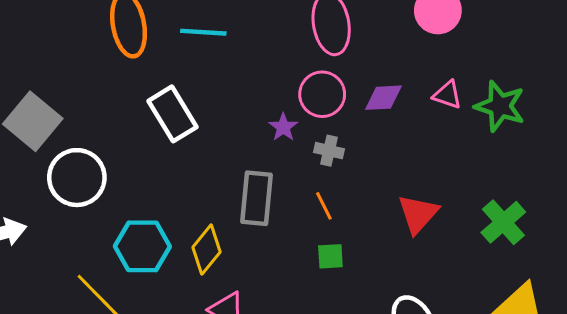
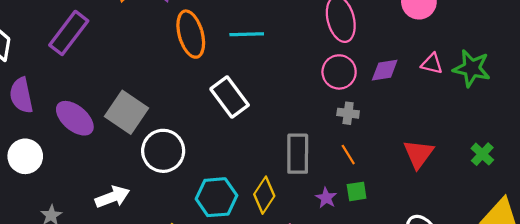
purple star: (283, 127) -> (326, 198), moved
green cross: (503, 222) -> (482, 154), size x0.7

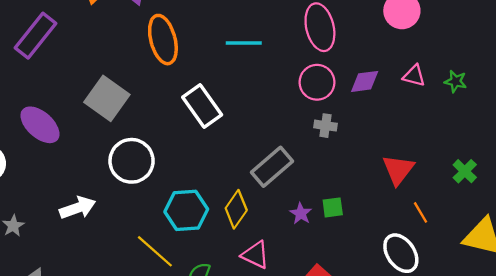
cyan line: (247, 34) -> (244, 43), moved
green star: (472, 68) -> (456, 81), size x0.6
gray square: (127, 112) -> (107, 98), moved
gray rectangle: (298, 154) -> (272, 167), turned 48
orange line: (348, 155) -> (421, 212), moved

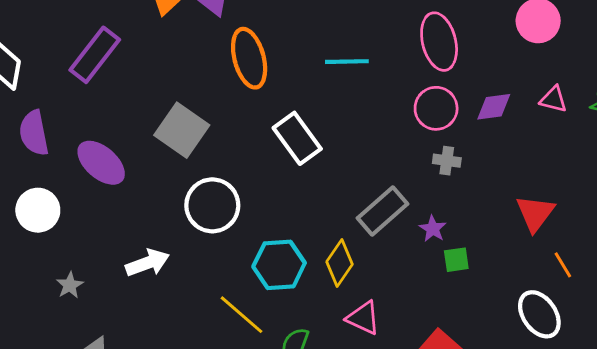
purple star: (301, 213) -> (433, 229), moved

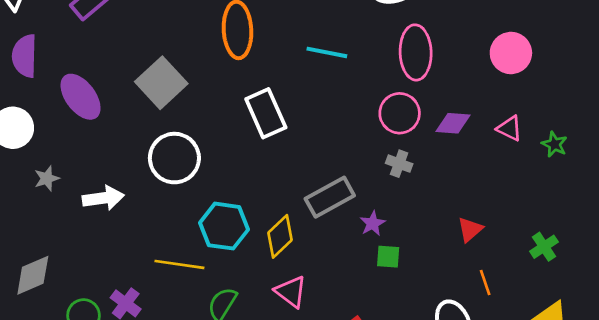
red triangle: (535, 213) -> (470, 229), size x0.7
gray star: (70, 285) -> (47, 178), moved
yellow line: (241, 315) -> (179, 264), turned -45

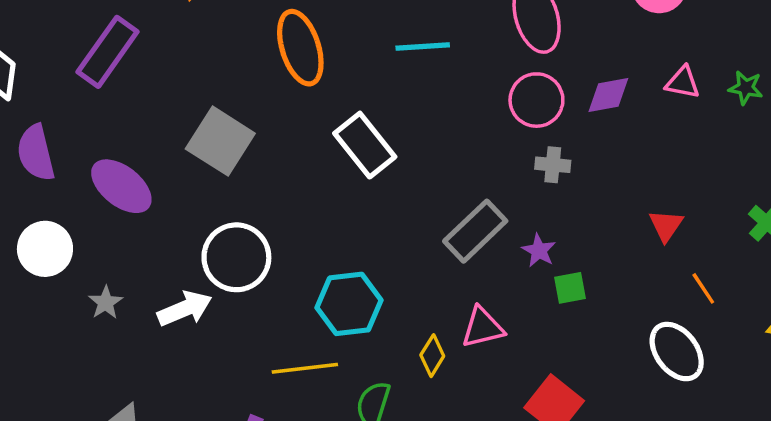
white circle: (174, 158) -> (236, 257), moved
yellow diamond: (280, 236) -> (432, 356), moved, size x0.7
pink triangle: (291, 292) -> (483, 328), moved, turned -36

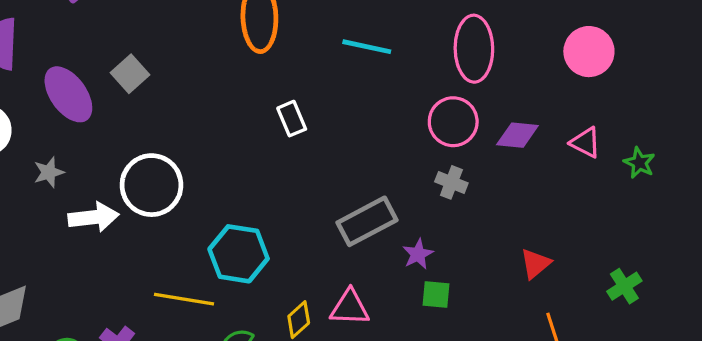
gray square: (220, 141) -> (130, 74), moved, size x0.6
white rectangle: (365, 145) -> (292, 119), size x0.6
gray star: (106, 303) -> (49, 172), moved

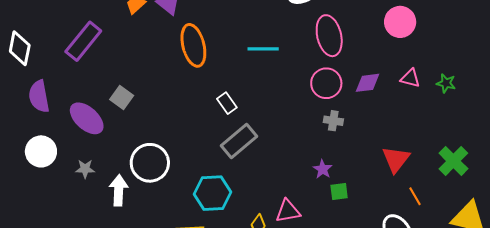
gray star: (49, 172) -> (85, 169), turned 30
white arrow: (94, 217) -> (119, 190), turned -68
gray rectangle: (367, 221) -> (239, 141), moved
red triangle: (535, 264) -> (396, 159), size x1.4
green cross: (624, 286) -> (453, 161), size x1.4

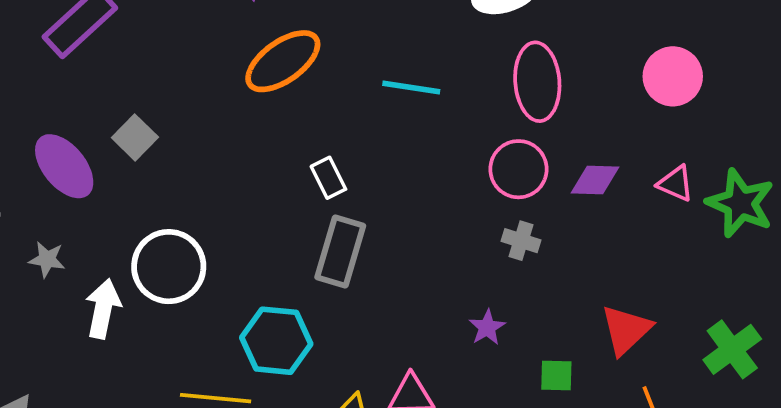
orange ellipse: (193, 45) -> (283, 61), turned 60
green star: (446, 83) -> (740, 203), size x1.8
gray rectangle: (239, 141) -> (340, 252), turned -42
green square: (339, 192) -> (556, 375), moved

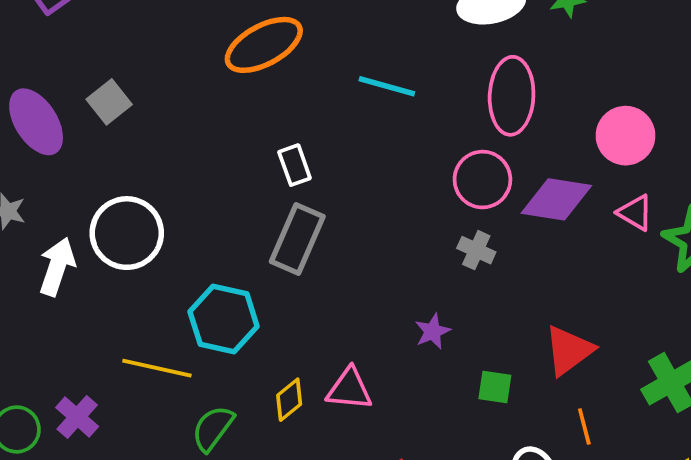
pink circle: (673, 76) -> (625, 136), moved
purple diamond: (595, 180) -> (556, 199), size x1.4

